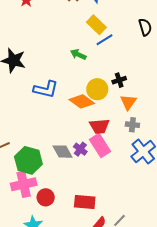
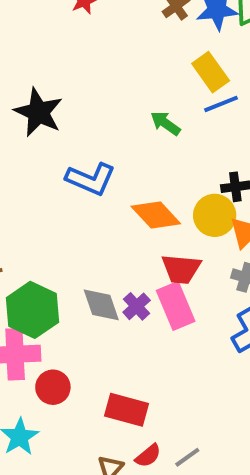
yellow circle: (97, 89) -> (215, 215), moved

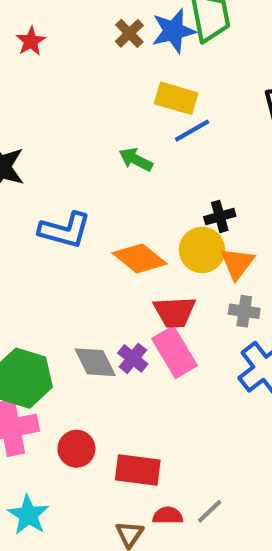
yellow rectangle: (211, 72) -> (176, 98), turned -30
red circle: (53, 387) -> (76, 449), moved
red semicircle: (148, 456) -> (168, 516), turned -132

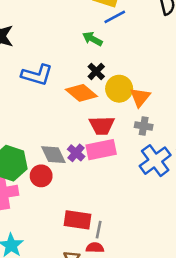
green arrow: (136, 159) -> (92, 39), moved
black cross: (220, 216) -> (96, 71), moved, turned -30
pink rectangle: (174, 352) -> (101, 150), turned -72
red circle: (76, 449) -> (41, 176), moved
gray line: (210, 511) -> (99, 230), moved, turned -36

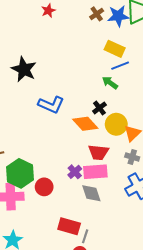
green arrow: (92, 39) -> (110, 83), moved
gray diamond: (53, 155) -> (91, 193), moved

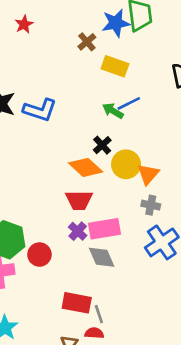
brown cross: (97, 14) -> (87, 42), moved
blue line: (120, 66) -> (129, 103), moved
blue L-shape: (51, 105) -> (40, 110), moved
red trapezoid: (98, 152) -> (79, 200), moved
gray line: (85, 236) -> (99, 314), turned -32

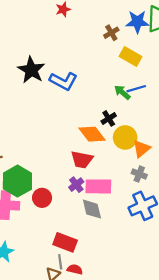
gray line: (99, 314) -> (60, 262), moved

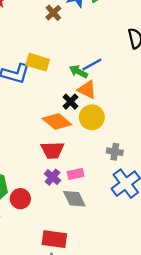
yellow rectangle: (130, 57) -> (38, 62), moved
orange triangle: (142, 149) -> (87, 90), moved, turned -42
pink rectangle: (98, 186) -> (76, 174), size x0.6

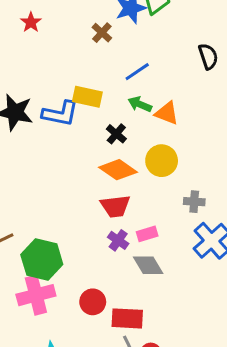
blue line: (92, 65) -> (137, 72), moved
orange triangle: (87, 90) -> (167, 113), moved
black cross: (70, 102) -> (116, 134), moved
red circle: (20, 199) -> (93, 302), moved

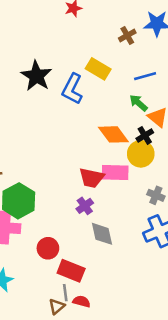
yellow rectangle: (87, 97) -> (98, 69), moved
blue L-shape: (60, 113) -> (72, 89), turned 88
black cross: (116, 134) -> (145, 135), moved
orange diamond: (118, 170) -> (113, 134), moved
pink rectangle: (147, 234) -> (115, 173), moved, size x1.5

